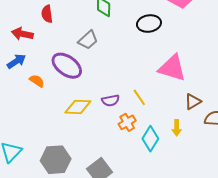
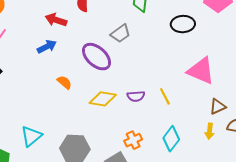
orange semicircle: (37, 81) -> (64, 82), moved
orange cross: (127, 122) -> (133, 140), moved
yellow arrow: (177, 128) -> (210, 131), moved

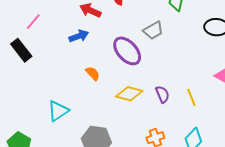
purple semicircle: (136, 96) -> (162, 94), turned -114
cyan triangle: (31, 136) -> (58, 111), moved

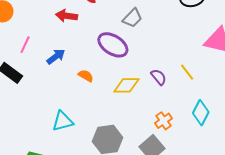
pink line: (33, 22) -> (25, 45), moved
blue arrow: (79, 36) -> (56, 57), moved
cyan triangle: (58, 111) -> (63, 121), turned 35

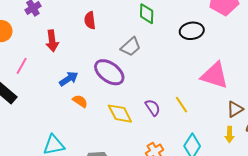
red arrow: (67, 16) -> (52, 41), moved, turned -110
blue arrow: (56, 57) -> (69, 79), moved
yellow diamond: (126, 85) -> (120, 114), turned 60

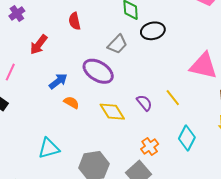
black ellipse: (192, 31) -> (153, 31), moved
red arrow: (52, 41) -> (39, 45), turned 50

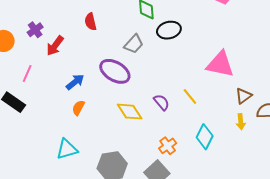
purple cross: (17, 13) -> (35, 30), moved
orange semicircle: (71, 102) -> (78, 108), moved, turned -91

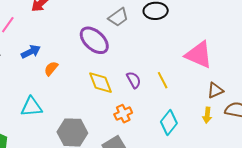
blue arrow: (75, 82) -> (31, 52), moved
orange cross: (168, 146) -> (123, 114), moved

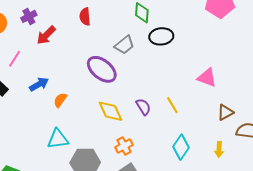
pink triangle: (199, 55) -> (207, 78), size x0.7
cyan triangle: (31, 107) -> (58, 139), moved
orange cross: (123, 114) -> (124, 146), moved
yellow arrow: (207, 115) -> (219, 150), moved

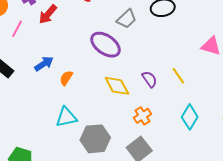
pink line: (15, 59) -> (17, 29), moved
orange cross: (124, 146) -> (142, 116), moved

